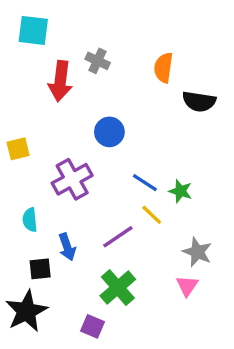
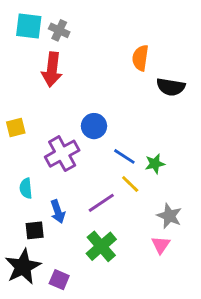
gray cross: (98, 61) -> (59, 30), moved
blue circle: (109, 132) -> (94, 126), moved
green star: (180, 191) -> (155, 164), turned -30
purple square: (92, 326) -> (59, 280), moved

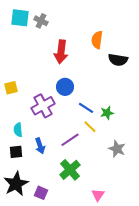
red arrow: (52, 70) -> (61, 52), moved
black square: (35, 230) -> (16, 152), moved
pink triangle: (161, 245) -> (98, 195), moved

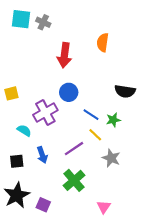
black semicircle: (118, 60) -> (125, 91), moved
cyan semicircle: (18, 130) -> (24, 131), moved, turned 128
gray star: (117, 149) -> (111, 158), moved

